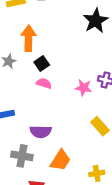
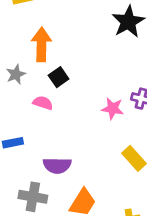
pink semicircle: (44, 83) -> (43, 103), moved

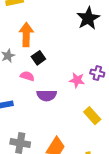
purple semicircle: (57, 165) -> (47, 95), moved

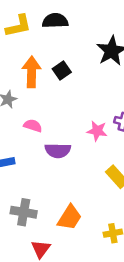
black square: (38, 58) -> (62, 71), moved

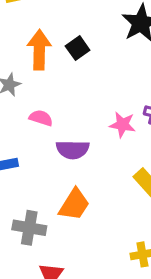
orange trapezoid: (70, 217) -> (74, 205), moved

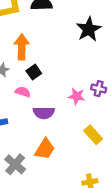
black square: (78, 48) -> (34, 72), moved
gray cross: (29, 228) -> (15, 164), turned 30

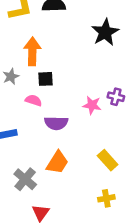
black square: (34, 72) -> (45, 79), turned 32
yellow rectangle: (93, 135) -> (108, 160), moved

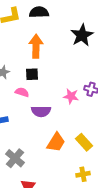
orange arrow: (32, 51) -> (36, 46), moved
orange trapezoid: (57, 162) -> (56, 142), moved

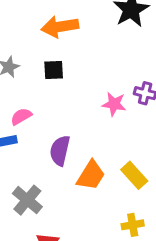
orange arrow: (36, 46) -> (60, 27), turned -100
pink semicircle: (22, 92) -> (21, 116), moved, turned -48
purple semicircle: (41, 111) -> (60, 151), moved, turned 102

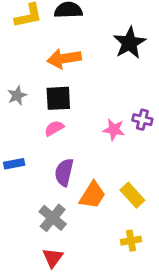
black square: (54, 70) -> (58, 98), size x1.4
pink semicircle: (21, 116) -> (54, 128), moved
gray cross: (27, 200) -> (53, 218), moved

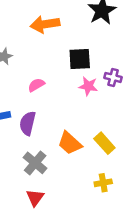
black square: (58, 98) -> (80, 59), moved
purple semicircle: (64, 172) -> (28, 123), moved
orange trapezoid: (93, 195) -> (70, 143), turned 100

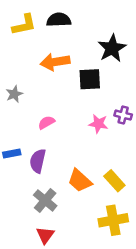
black square: (80, 59) -> (90, 79), moved
yellow cross: (103, 183) -> (113, 220), size x1.6

